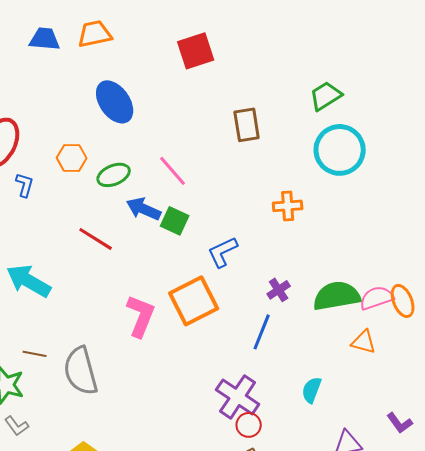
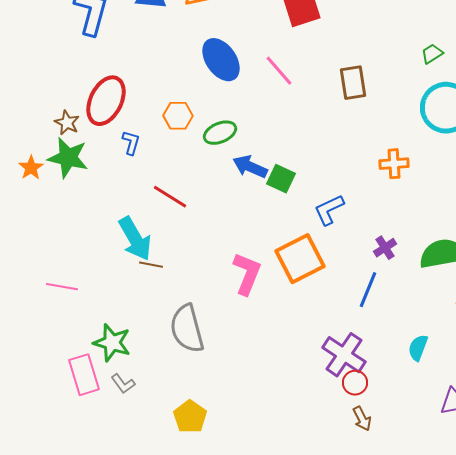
green trapezoid: (326, 96) -> (432, 54), size x0.7
pink line: (173, 171) -> (279, 71), moved
red line: (96, 239) -> (170, 197), moved
cyan arrow: (29, 281) -> (135, 239), turned -150
brown line: (35, 354) -> (151, 265), moved

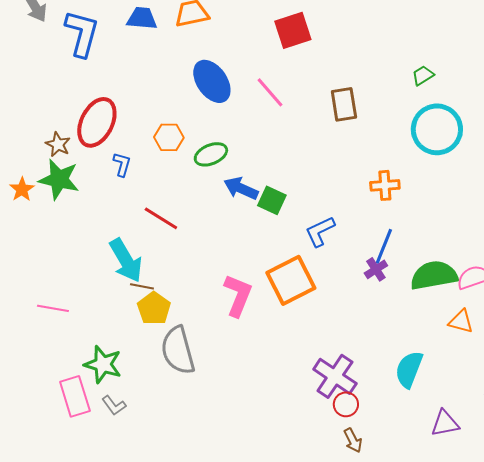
blue line: (368, 290) -> (384, 246), moved
cyan semicircle: (418, 348) -> (409, 369), size x1.4
yellow pentagon: (190, 417) -> (154, 308), moved

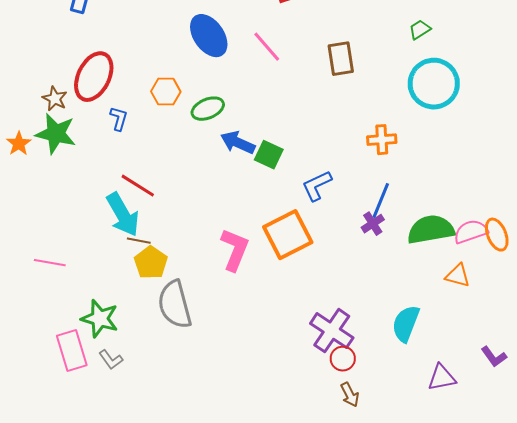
red line: (161, 218) -> (138, 186), moved

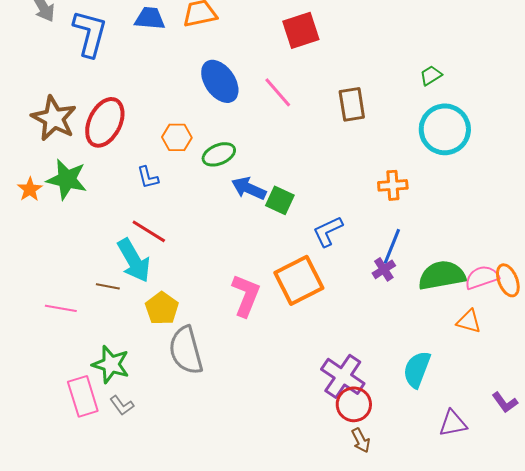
brown star: (55, 99) -> (54, 118), moved, size x1.8
blue L-shape: (119, 119) -> (148, 177), moved, turned 150
brown line: (139, 241) -> (108, 286), moved
red circle: (343, 359) -> (354, 404), size x1.4

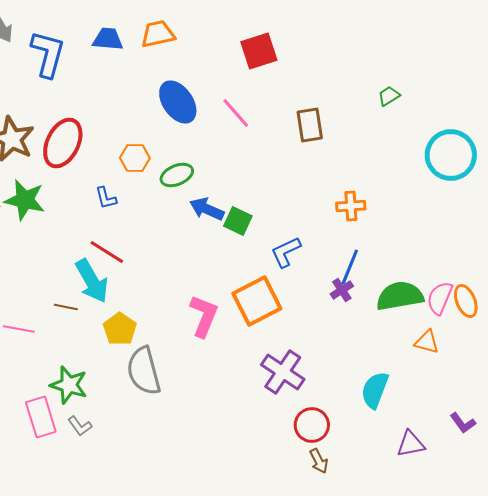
cyan circle: (445, 129) -> (451, 155), moved
pink semicircle: (482, 277) -> (440, 298), turned -48
purple cross: (343, 376) -> (283, 372), moved

